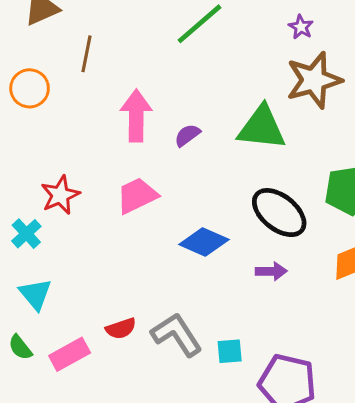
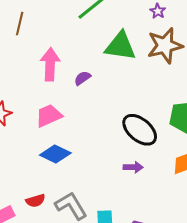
green triangle: (262, 128) -> (120, 46), moved
blue diamond: (204, 242) -> (55, 154), moved

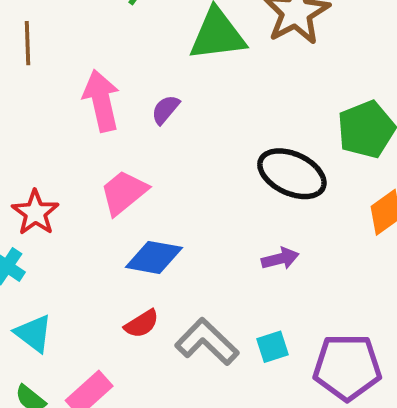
purple arrow: (133, 167) -> (280, 259), moved
red semicircle: (35, 201) -> (142, 324), moved

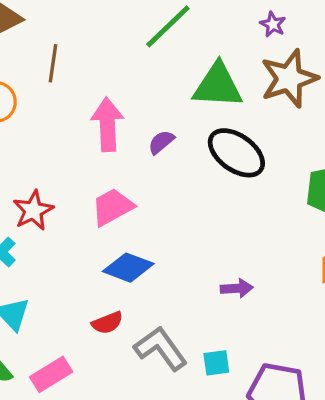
black ellipse: (292, 174) -> (236, 153), moved

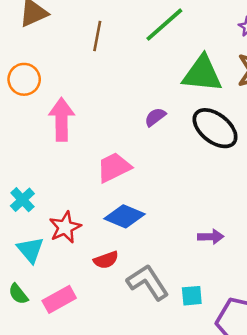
brown line: (53, 63) -> (97, 36), moved
pink arrow: (107, 124) -> (62, 119), moved
red star: (33, 210) -> (65, 227), moved

